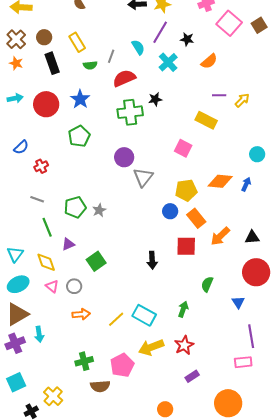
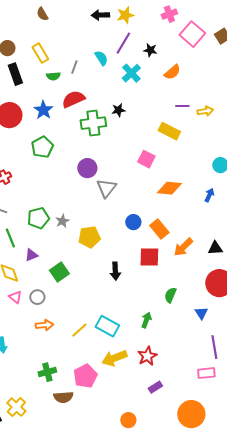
red semicircle: (124, 78) -> (73, 99), moved
yellow arrow: (242, 100) -> (205, 111), turned 35
orange diamond: (220, 181) -> (169, 188), moved
yellow pentagon: (186, 190) -> (89, 237), moved

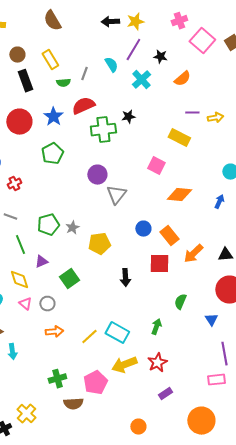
brown semicircle: (42, 14) -> (52, 21), size x1.5

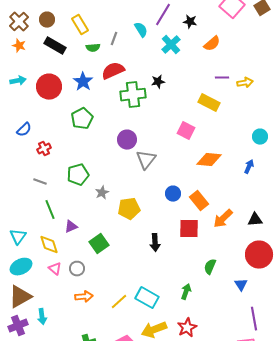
black rectangle: (25, 81) -> (55, 46), turned -40
green pentagon: (48, 225) -> (78, 175), moved

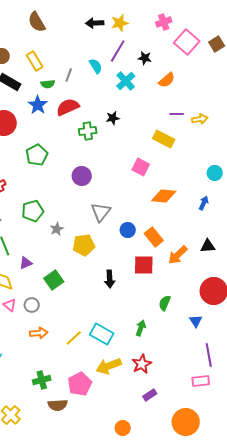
blue star: (83, 82) -> (38, 105), moved
green cross: (133, 95) -> (88, 131), size x0.7
gray triangle: (146, 160) -> (101, 212), moved
black triangle: (255, 220) -> (208, 246), moved

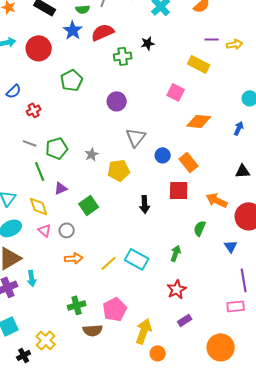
green pentagon: (33, 211) -> (57, 148), moved
orange arrow: (178, 255) -> (217, 200), moved, turned 70
yellow arrow: (109, 366) -> (144, 331), moved, turned 130

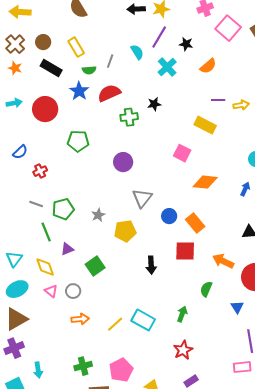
green pentagon: (72, 80) -> (78, 141), turned 30
cyan arrow: (32, 278) -> (38, 370), moved

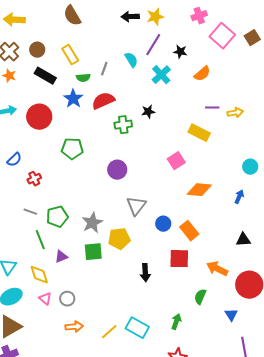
pink square: (182, 153) -> (176, 161), turned 30
gray star: (98, 215) -> (92, 223), size x1.5
green square: (95, 266) -> (93, 252), moved, turned 30

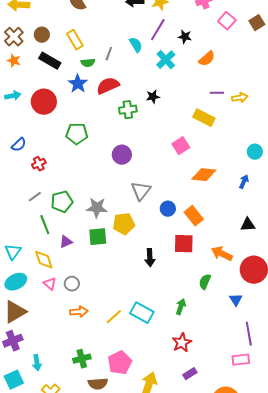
pink square: (222, 36) -> (227, 21), size x0.7
gray line: (30, 212) -> (35, 197), turned -56
gray star: (92, 223) -> (97, 208), turned 30

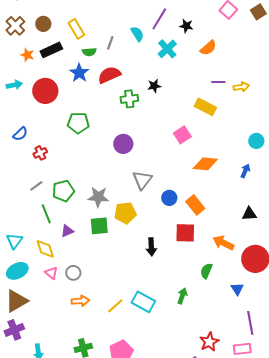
orange star: (14, 61) -> (27, 55), moved
black rectangle: (50, 61) -> (51, 50), turned -55
red star: (182, 343) -> (209, 342), moved

